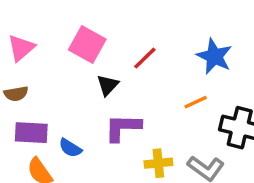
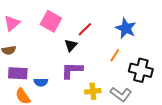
black triangle: (108, 85) -> (71, 45), moved
orange line: (196, 102) -> (115, 55), turned -32
blue semicircle: (70, 148) -> (41, 82), turned -32

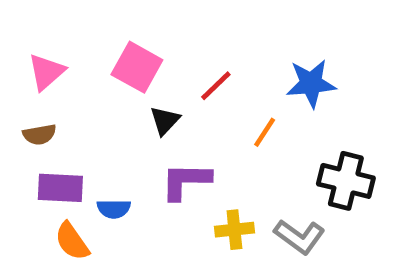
blue star: (126, 28) -> (311, 83), turned -30
black triangle: (71, 45) -> (165, 121), moved
orange line: (115, 55) -> (265, 132), moved

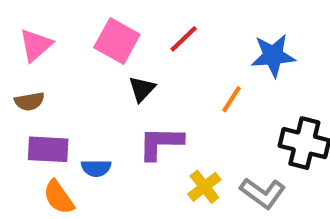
red line: (216, 86) -> (184, 39), moved
yellow cross: (234, 230) -> (204, 187), turned -32

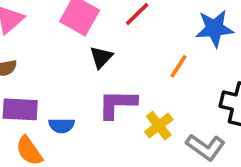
yellow cross: (204, 187) -> (159, 126), moved

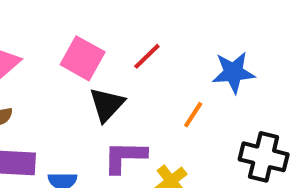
black triangle: (101, 57) -> (107, 105), size x1.4

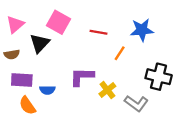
red line: (147, 56) -> (99, 32), moved, turned 54
black triangle: (107, 105) -> (40, 43), moved

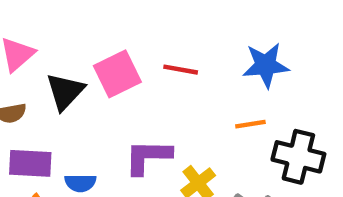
pink square: (58, 22) -> (117, 74), moved, turned 35
orange line: (120, 53) -> (250, 124), moved, turned 48

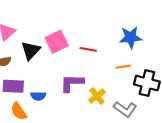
red line: (181, 70) -> (88, 49), moved

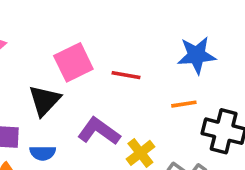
black triangle: (31, 50) -> (44, 100), moved
purple L-shape: (72, 83) -> (99, 131), turned 35

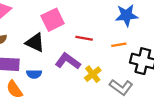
red line: (126, 75) -> (84, 38), moved
black triangle: (44, 100) -> (35, 43), turned -48

